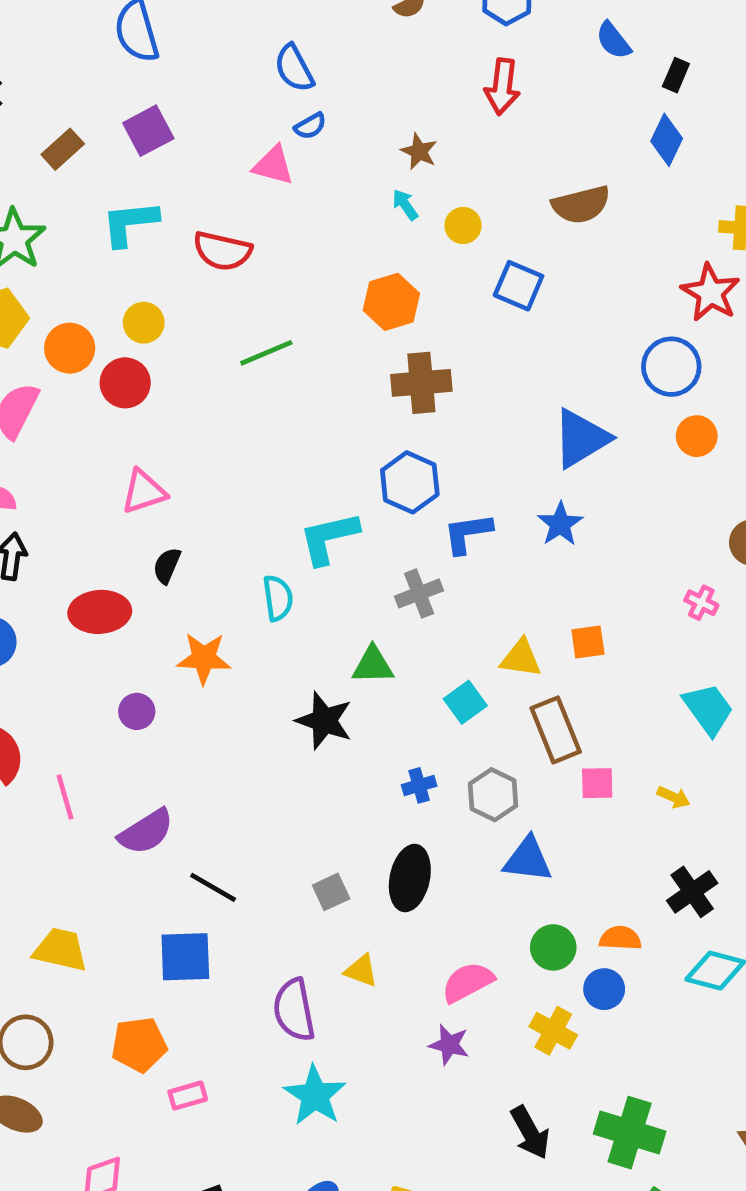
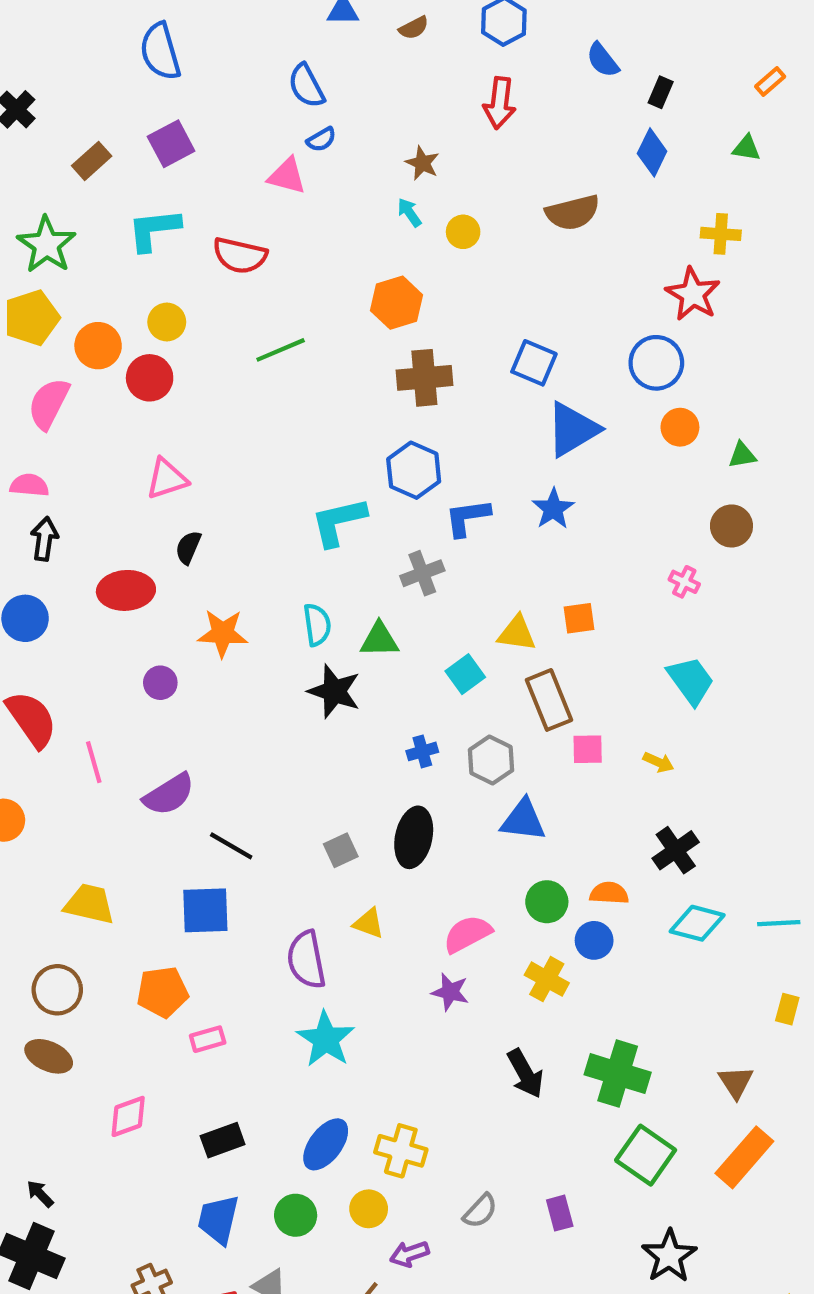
blue square: (519, 286) -> (534, 363), moved
cyan semicircle: (278, 598) -> (317, 625), moved

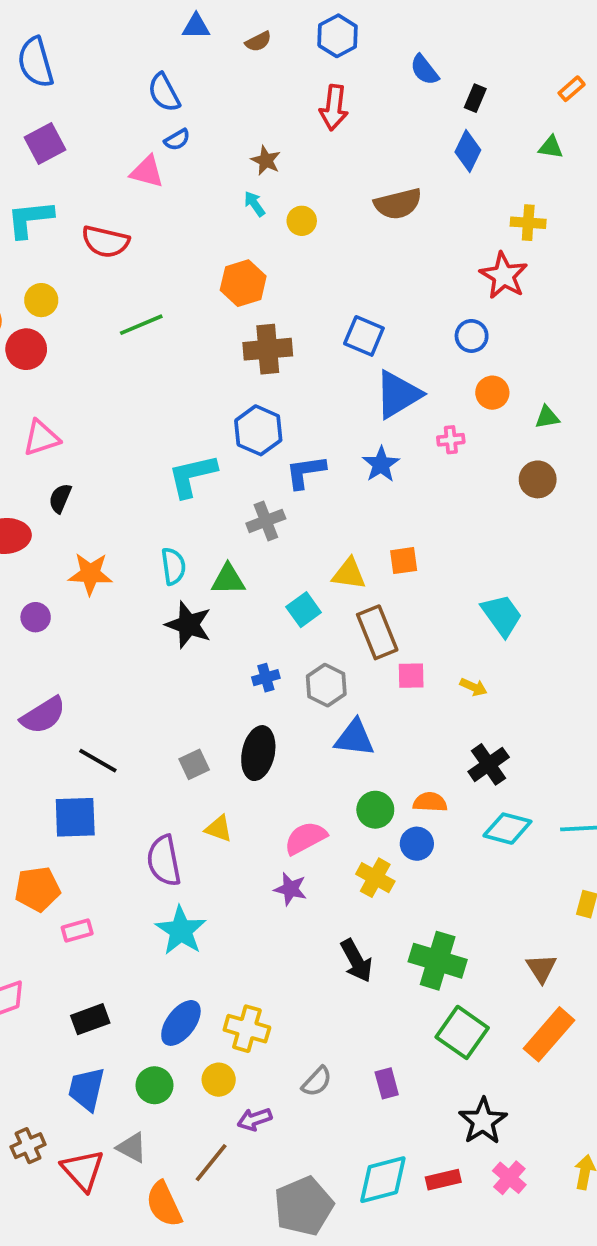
blue circle: (656, 363) -> (472, 336), size x0.7
pink cross: (684, 582) -> (451, 440), moved, turned -32

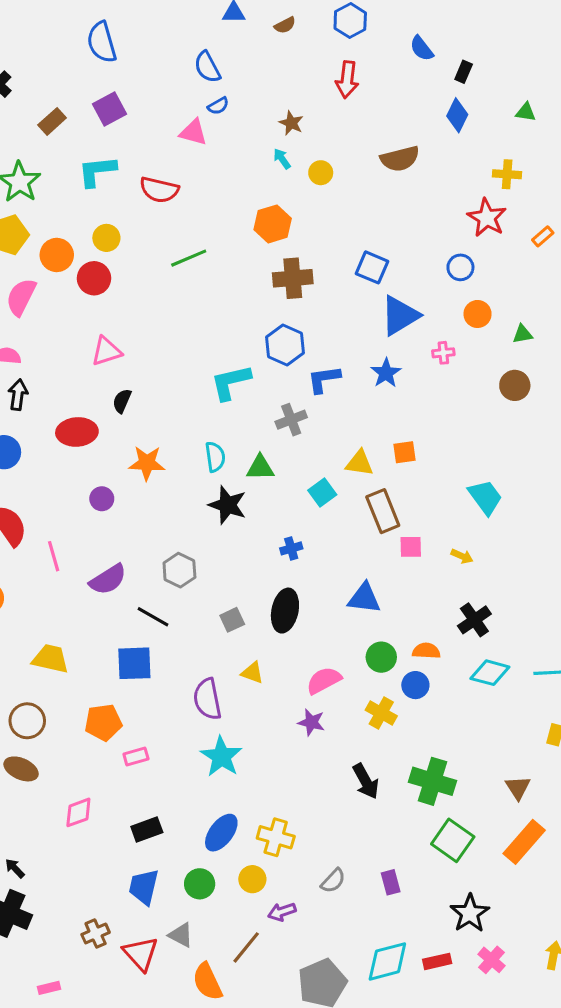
orange rectangle: (572, 89) -> (543, 236), moved
gray hexagon: (326, 685) -> (179, 570), moved

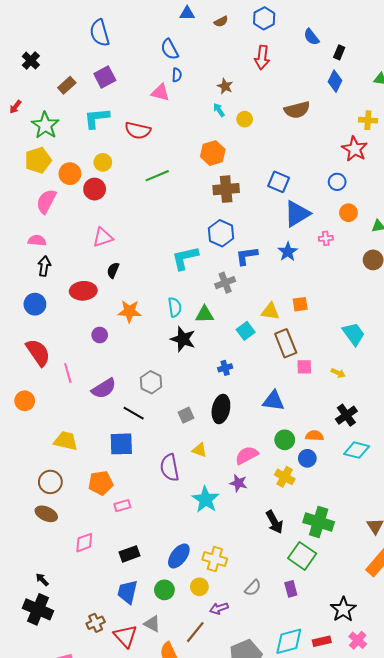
blue semicircle: (218, 106) -> (177, 75), turned -56
cyan star: (221, 757) -> (206, 499), moved
green square: (453, 840) -> (302, 556), moved

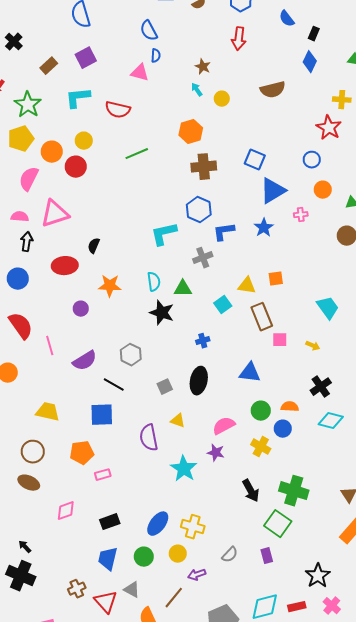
pink triangle: (103, 237) -> (55, 214), moved, size x1.4

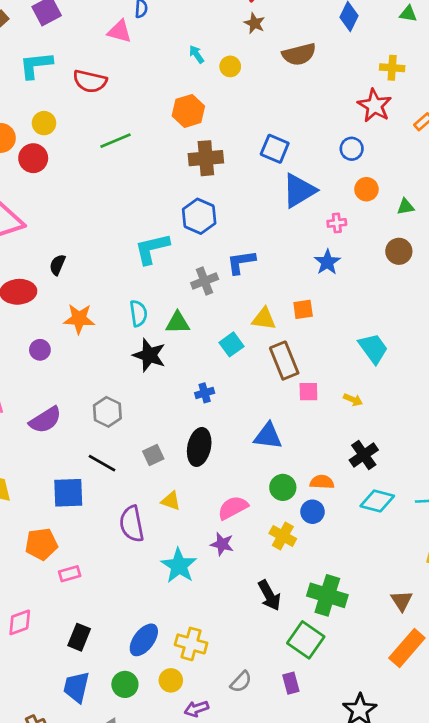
brown star: (203, 67) -> (254, 23), moved
blue star: (264, 228) -> (327, 262), moved
blue L-shape: (224, 232) -> (241, 262), moved
black line: (114, 385) -> (102, 463), moved
black rectangle: (110, 522) -> (79, 637), turned -48

